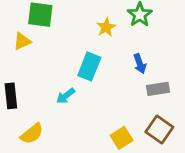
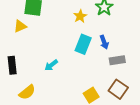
cyan rectangle: (89, 66) -> (83, 44), moved

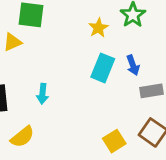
cyan arrow: (51, 65) -> (43, 94), moved, turned -48

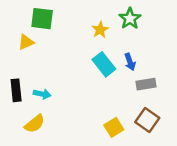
cyan rectangle: (103, 68) -> (104, 64), turned -60
cyan arrow: (43, 94) -> (42, 94), moved, turned -84

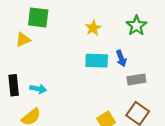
green star: (130, 19) -> (136, 26), moved
cyan rectangle: (104, 64) -> (97, 61), turned -50

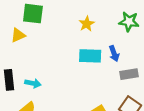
green star: (136, 26) -> (129, 22), turned -30

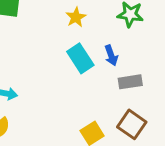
cyan rectangle: (90, 56) -> (80, 58), turned 55

